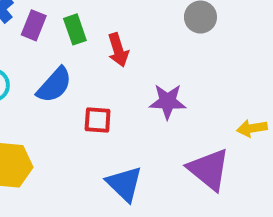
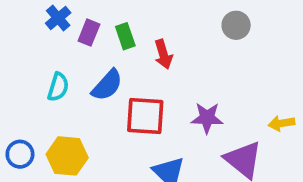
purple star: (168, 101) -> (207, 118), moved
red square: (98, 120) -> (145, 116), size x1.6

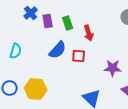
purple rectangle: (89, 33) -> (48, 21), turned -32
cyan semicircle: (58, 87) -> (16, 51), moved
red square: (145, 116) -> (79, 56), moved, size x0.6

